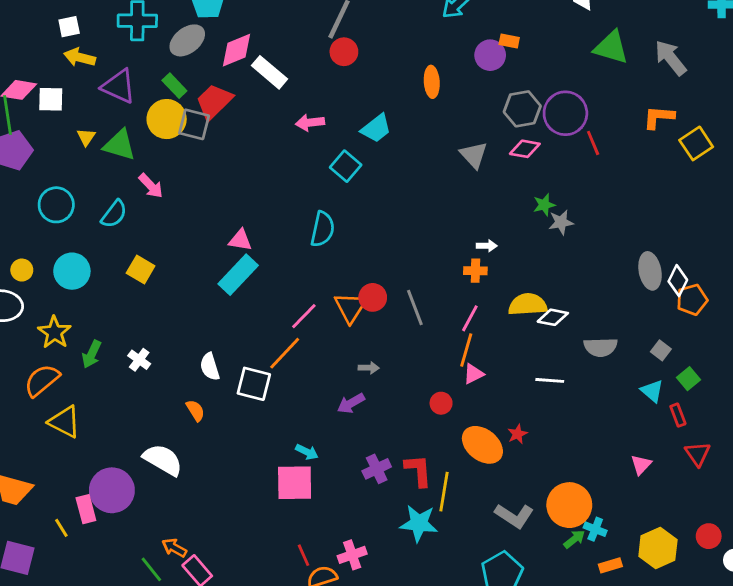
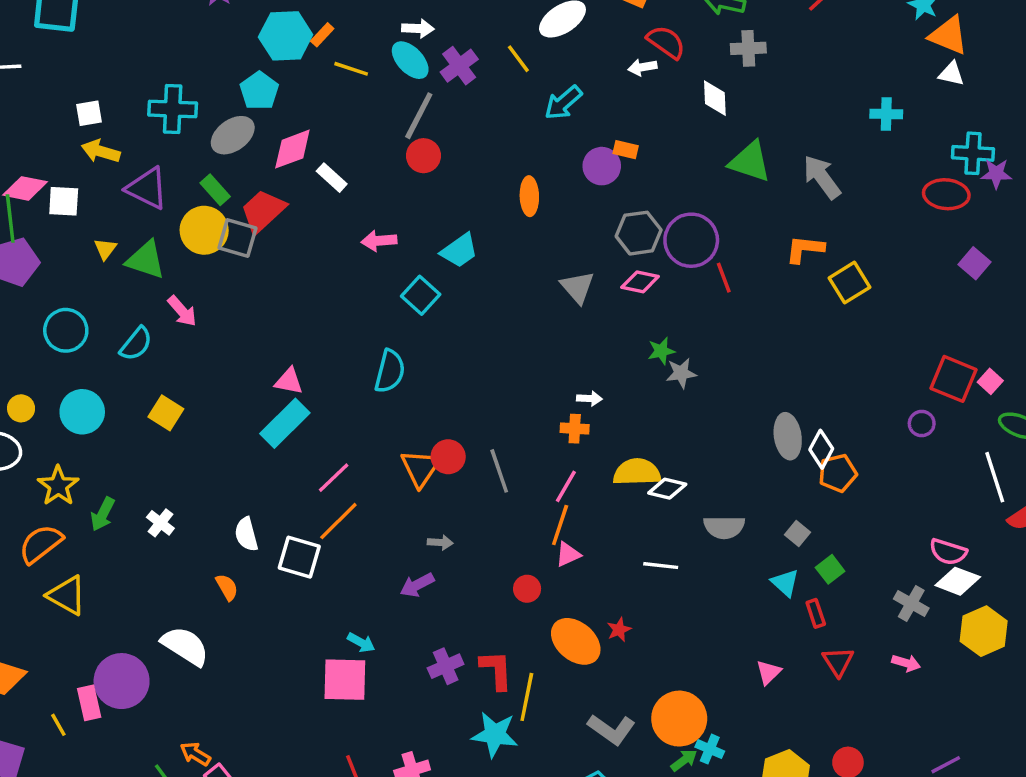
white rectangle: (269, 72) -> (332, 178), size x0.7
pink line: (304, 316) -> (334, 478), moved

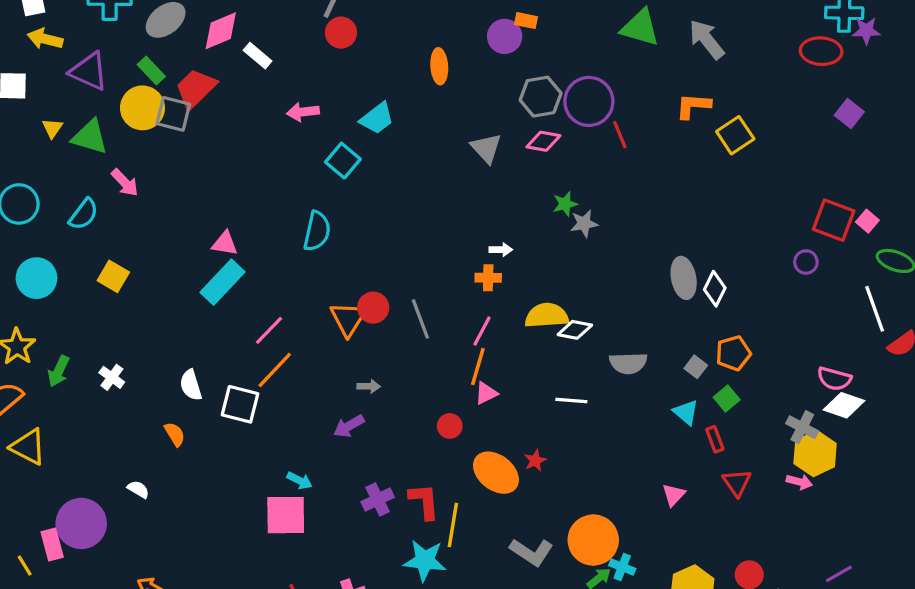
orange pentagon: (838, 473) -> (733, 353), moved
yellow hexagon: (984, 631) -> (815, 454), moved
white semicircle: (185, 646) -> (138, 489), size x0.5

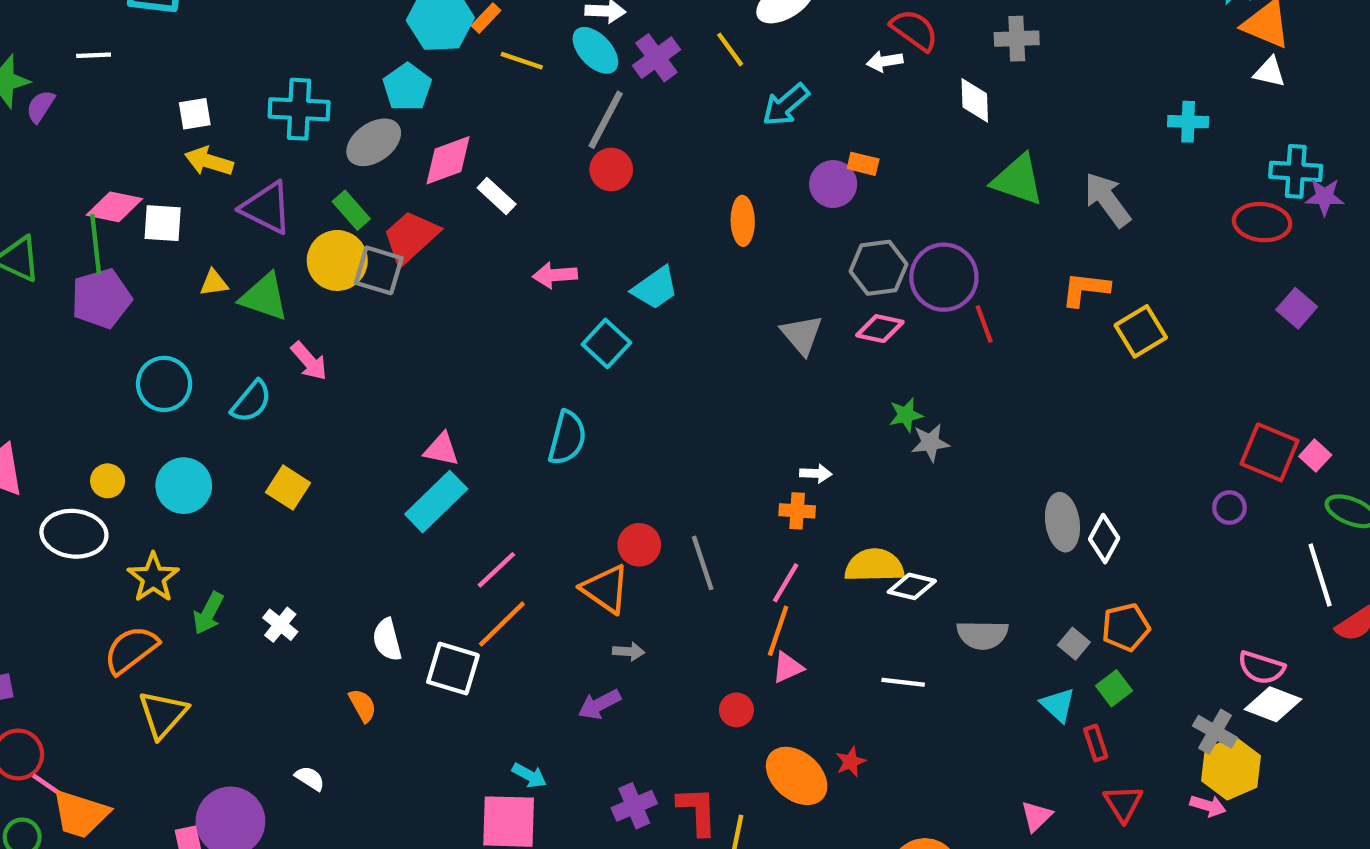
yellow triangle: (52, 128) -> (214, 283), turned 45
orange triangle: (348, 319) -> (605, 589), moved, turned -30
yellow triangle: (28, 447) -> (163, 714), turned 42

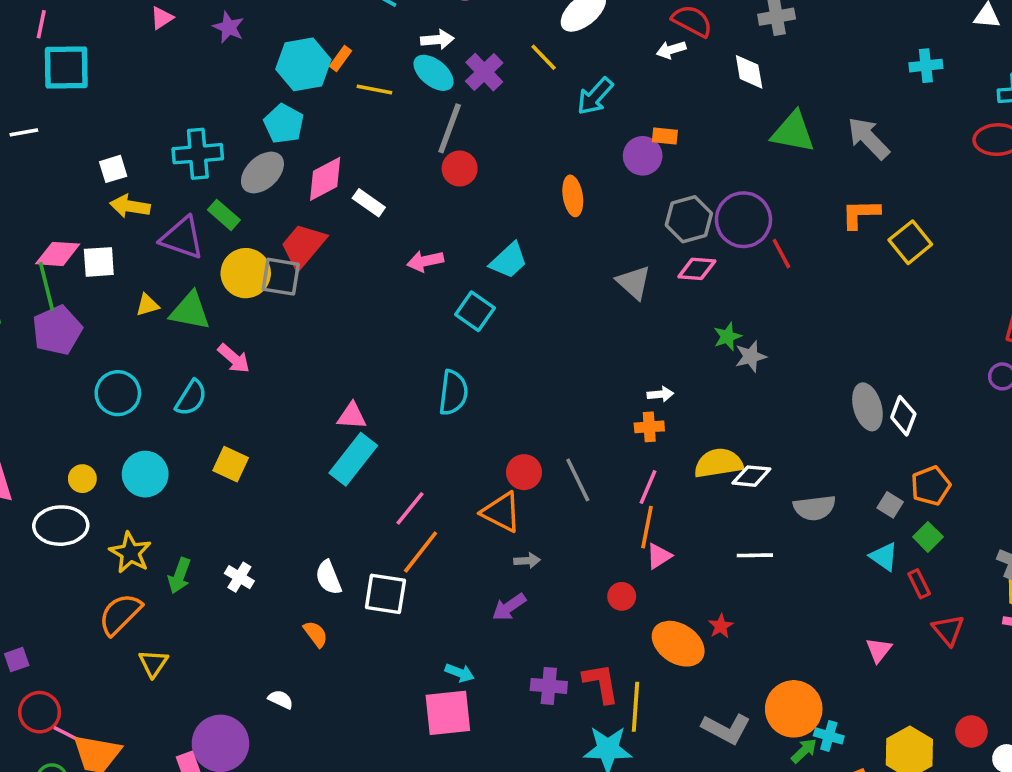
green rectangle: (351, 210) -> (224, 215), moved
yellow triangle: (163, 714) -> (153, 663), size x0.7
purple cross: (634, 806) -> (549, 686), turned 36

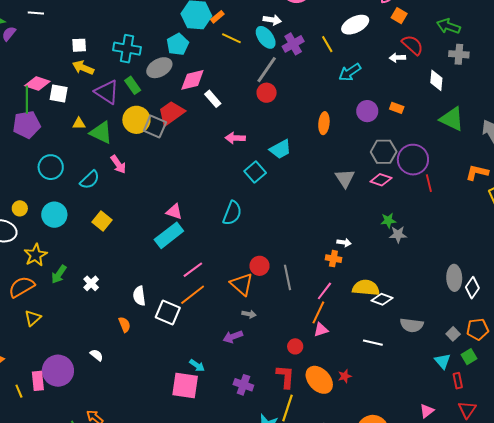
orange rectangle: (665, 136) -> (397, 108), moved
red L-shape: (601, 683) -> (285, 377), moved

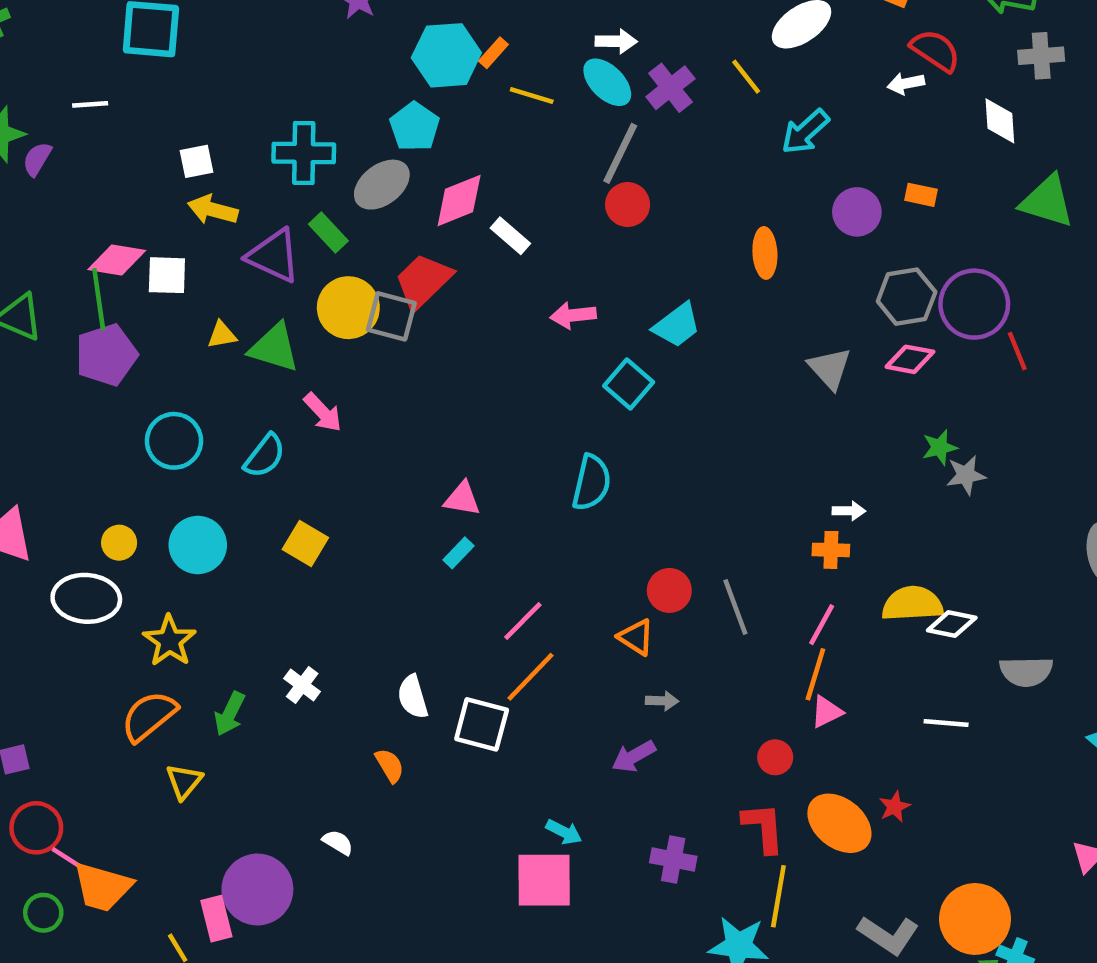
cyan rectangle: (169, 235) -> (459, 553), size x0.5
green arrow: (59, 274) -> (230, 714), moved
orange triangle: (242, 284) -> (636, 637), size x0.7

